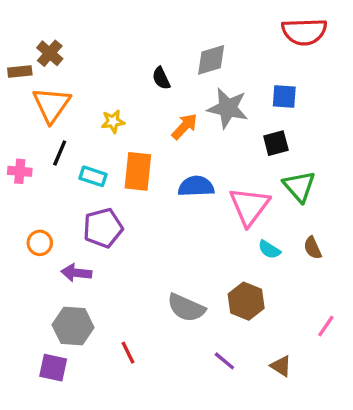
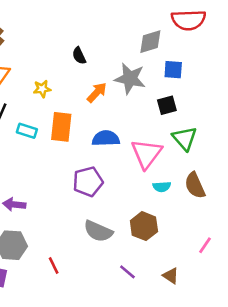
gray diamond: (211, 60) -> (150, 42), moved
purple pentagon: (103, 228) -> (88, 182), moved
brown semicircle: (313, 248) -> (195, 185), size x1.5
cyan semicircle: (269, 250) -> (162, 187), turned -36

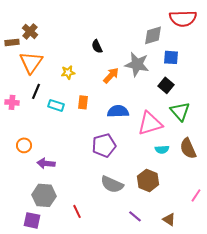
black square: (167, 105) -> (166, 85), turned -35
orange rectangle: (61, 127) -> (83, 102), size x0.6
pink triangle: (147, 154) -> (150, 123), turned 36

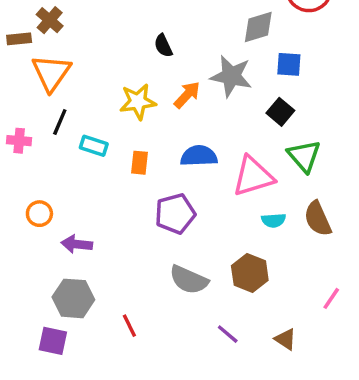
yellow star: (68, 72) -> (138, 102), moved, size x1.5
orange rectangle: (83, 102) -> (140, 163), moved

